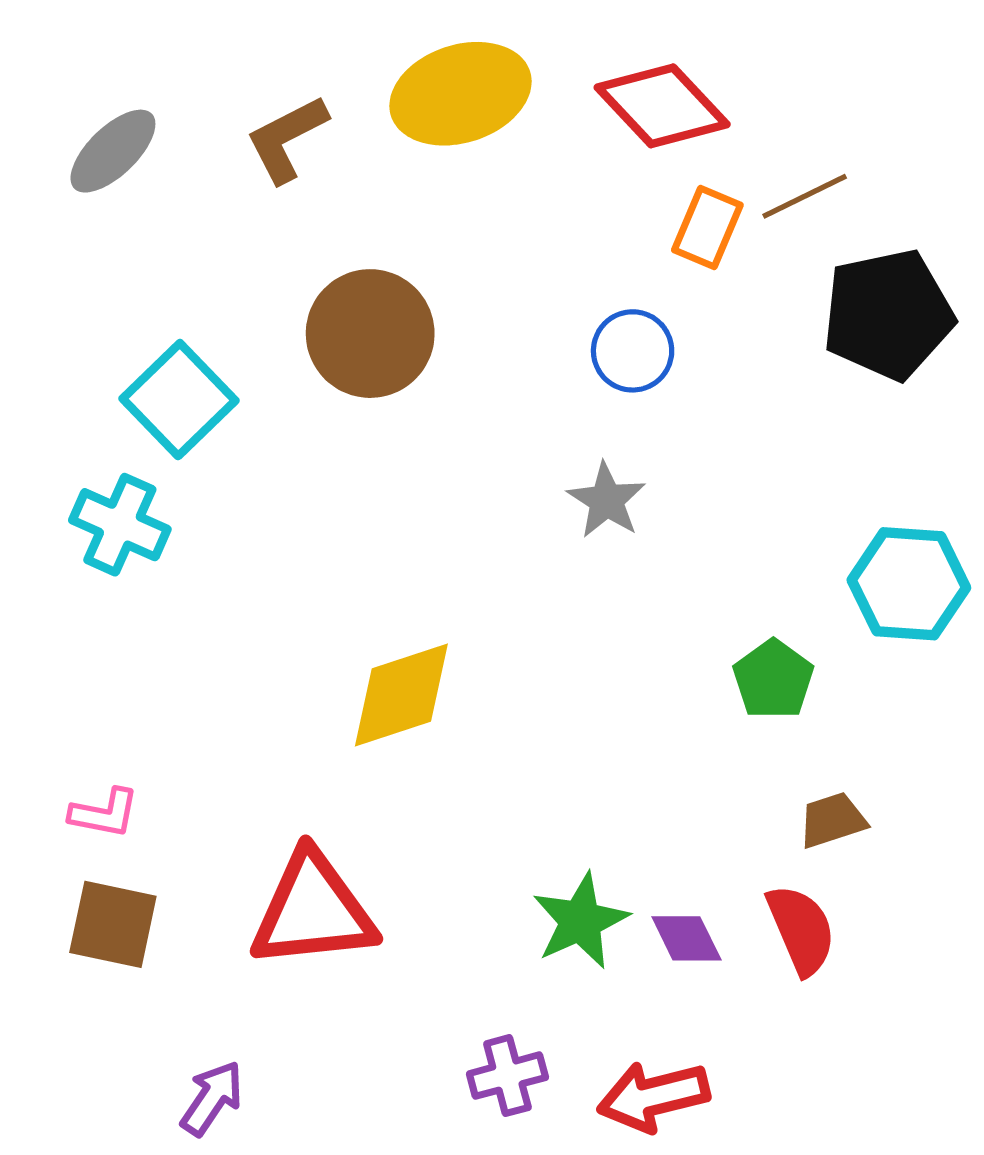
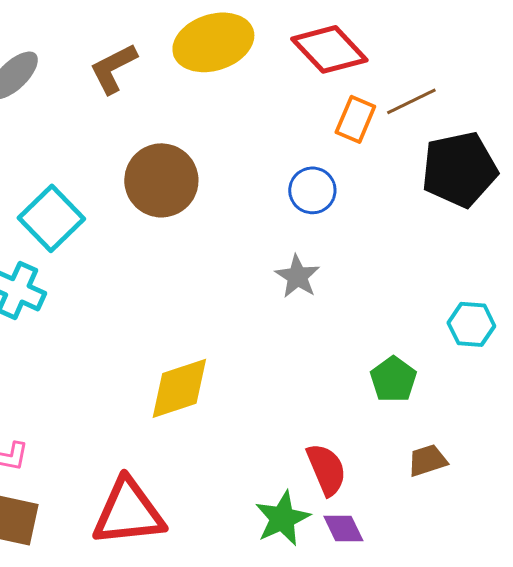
cyan hexagon: (909, 584) -> (471, 324), size x0.7
red semicircle: (801, 930) -> (326, 469), moved

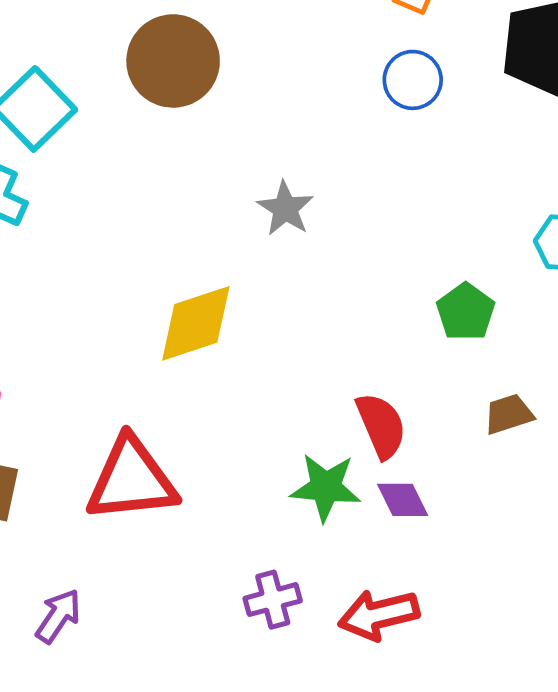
blue circle: (312, 190) -> (413, 80), moved
gray star: (297, 276) -> (285, 209), moved
green star: (282, 518) -> (326, 487), turned 30

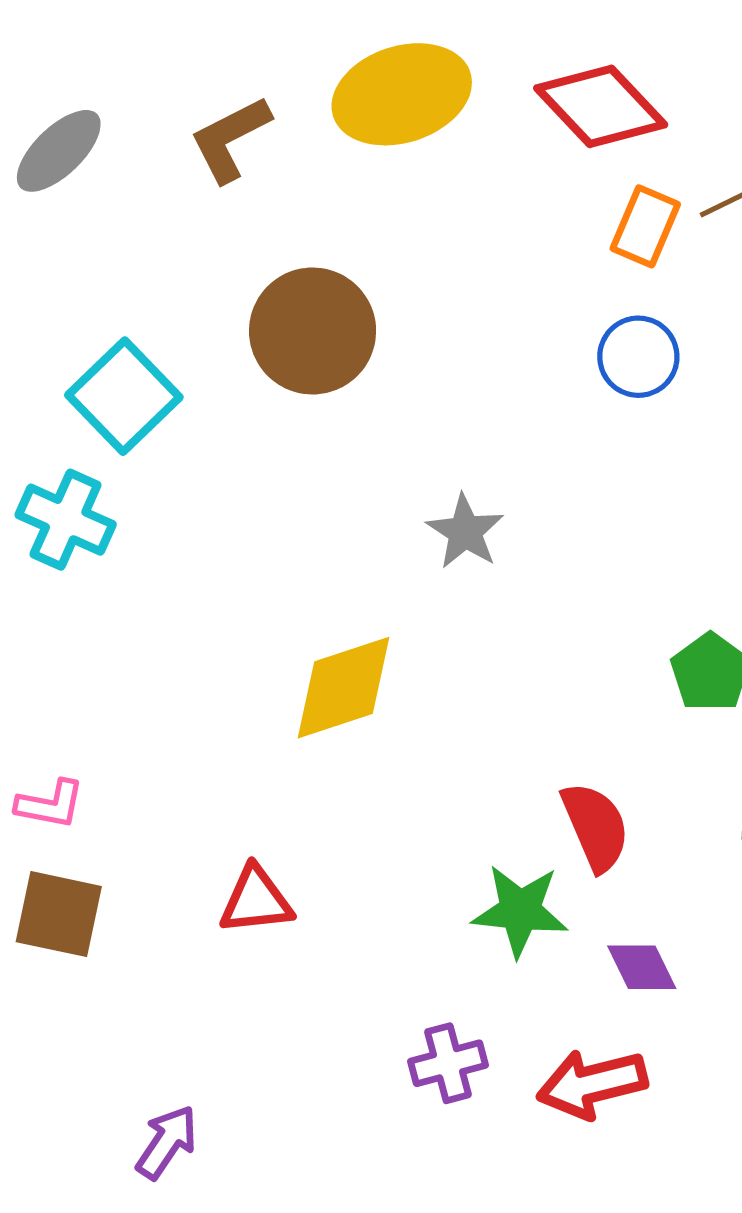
red triangle: (131, 480) -> (256, 900), size x0.6
purple diamond: (403, 500) -> (642, 967), moved
purple arrow: (58, 616) -> (167, 1142), moved

